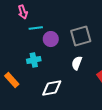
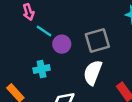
cyan line: (36, 28) -> (44, 31), turned 40
white semicircle: (77, 63) -> (93, 73), size x1.5

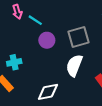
cyan line: (44, 31) -> (35, 20), moved
cyan cross: (42, 69) -> (14, 62), moved

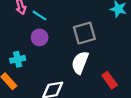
purple circle: (47, 40) -> (40, 37), moved

